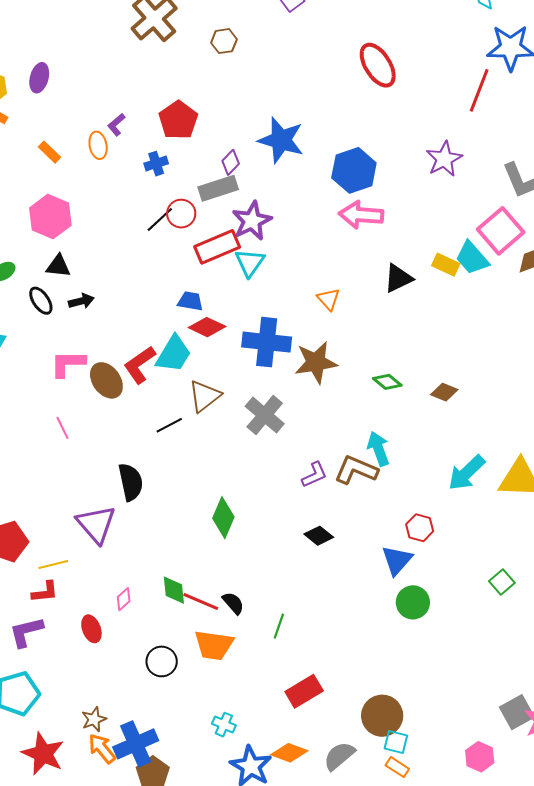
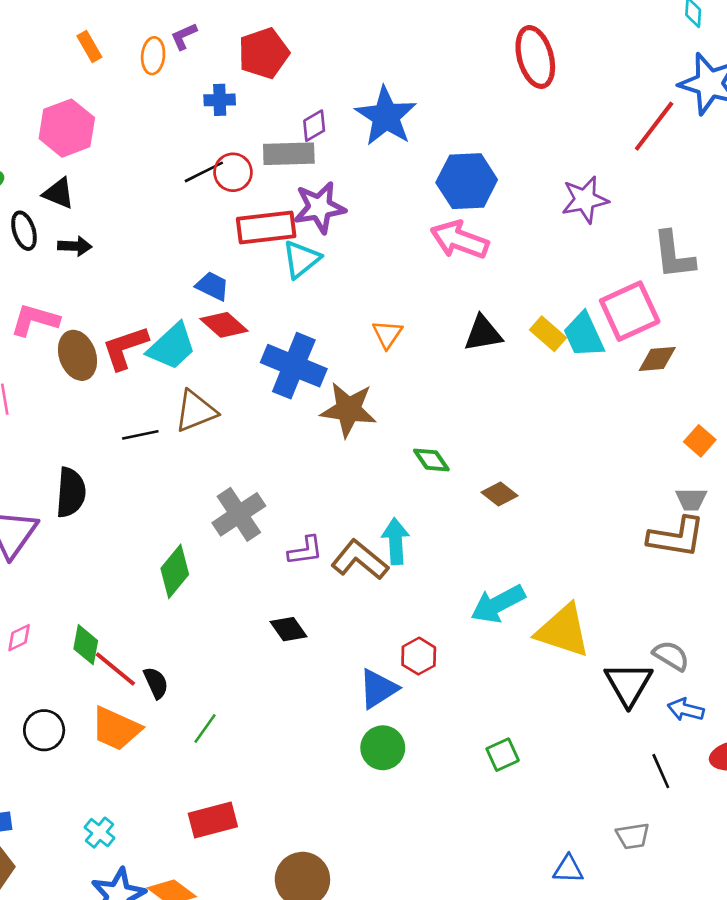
gray cross: (265, 415) -> (239, 514), moved

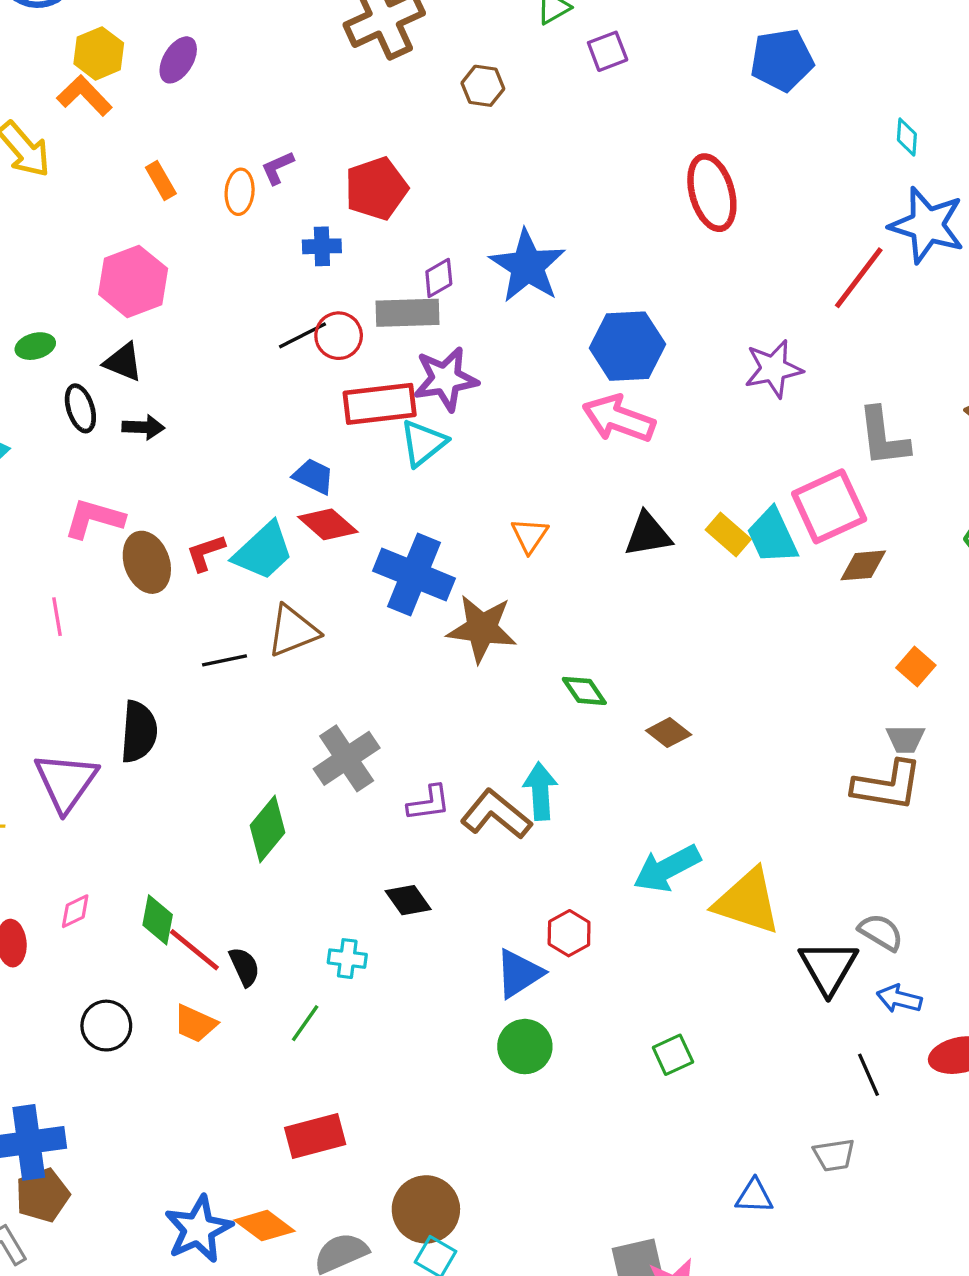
red L-shape: (125, 348) -> (206, 553), size x0.7
orange trapezoid: (116, 729) -> (195, 1024), size x0.7
cyan cross: (99, 833) -> (347, 959), moved, turned -32

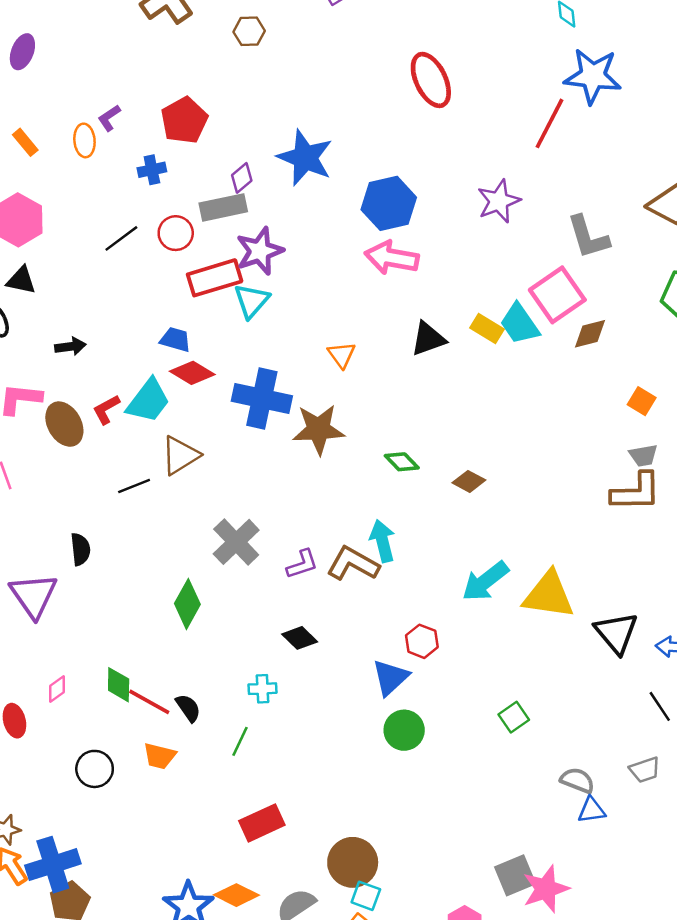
black line: (303, 335) -> (121, 238), moved
black arrow: (143, 427) -> (70, 346), moved
black semicircle: (139, 732) -> (80, 549), size x0.7
gray semicircle: (881, 932) -> (577, 780), moved

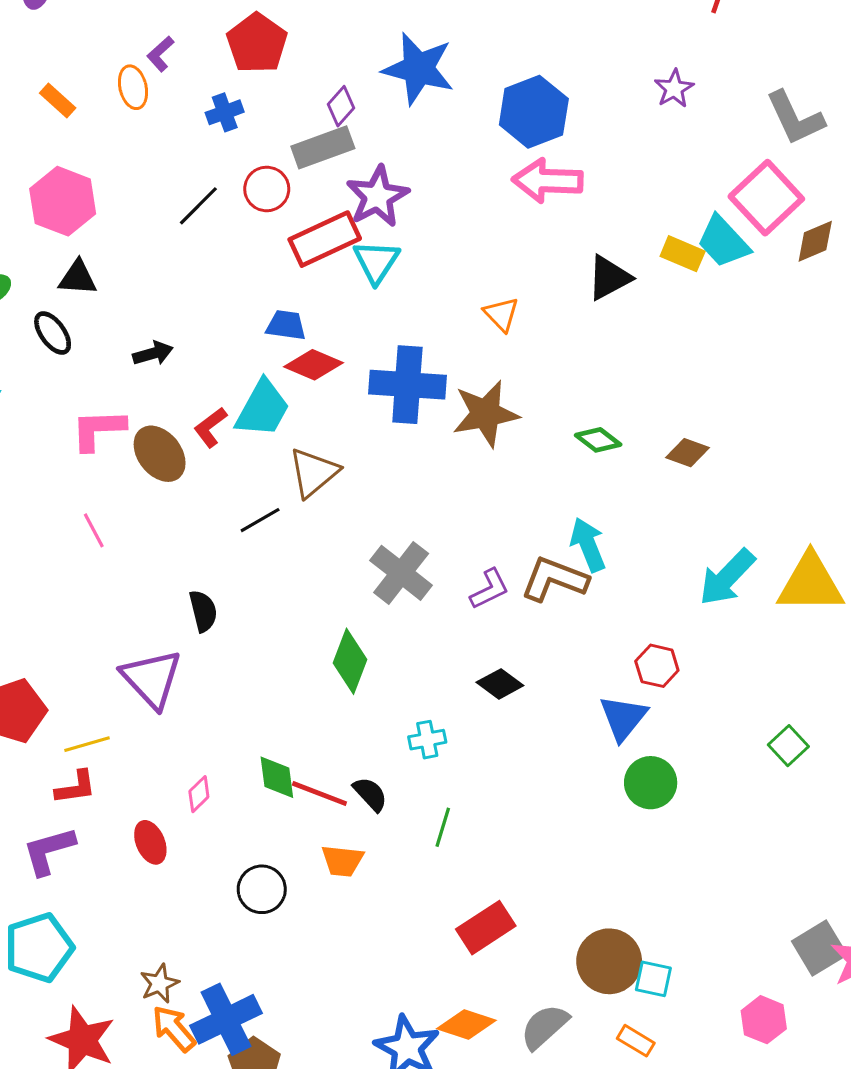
purple star: (499, 201) -> (674, 89), size x0.7
cyan cross: (263, 689) -> (427, 740), moved
cyan square: (366, 896) -> (653, 979), moved

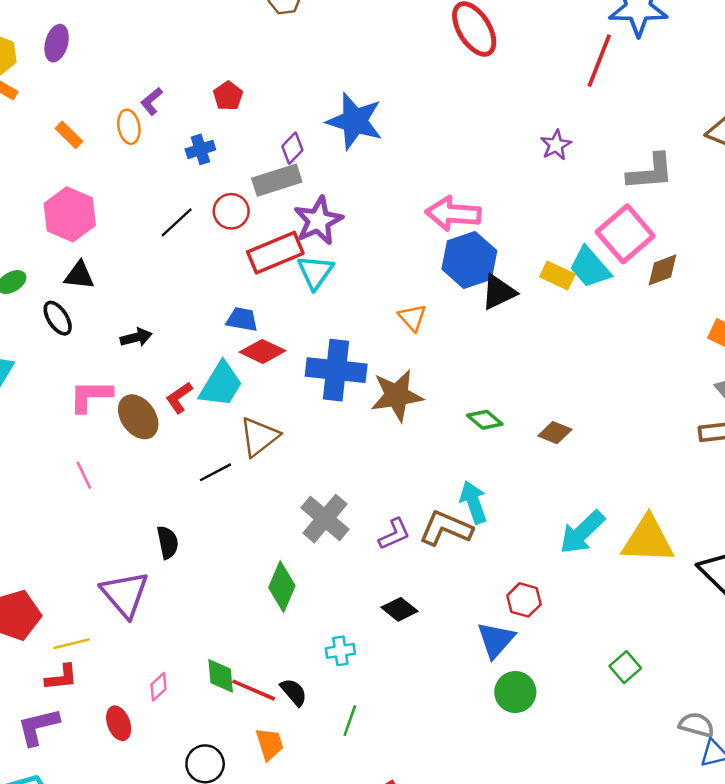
red pentagon: (257, 43) -> (228, 96), size x0.6
blue hexagon: (534, 112) -> (469, 260), moved
gray L-shape: (795, 118) -> (650, 172), turned -72
orange trapezoid: (342, 861) -> (270, 744), turned -116

